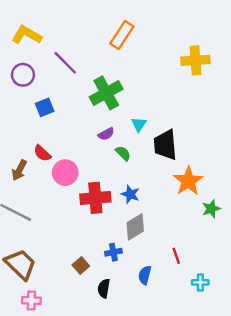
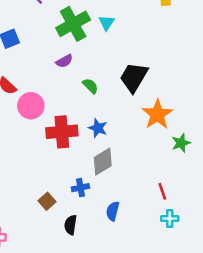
cyan triangle: (139, 124) -> (107, 23), moved
purple semicircle: (106, 134) -> (64, 61), moved
black trapezoid: (165, 145) -> (134, 77), turned 36
red line: (176, 256) -> (162, 191), moved

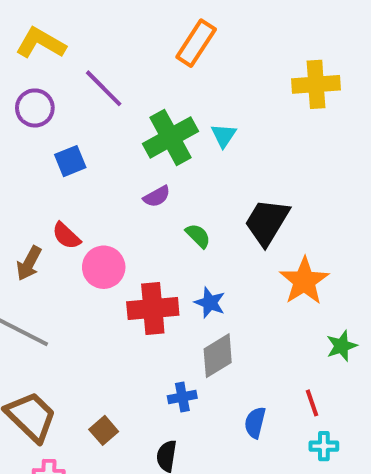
green star: (181, 143) -> (342, 346), moved
brown square: (47, 201) -> (104, 430), moved
blue semicircle: (113, 211) -> (255, 423), moved

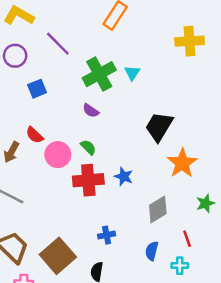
purple semicircle: (157, 196) -> (91, 111), turned 63
green semicircle: (198, 236) -> (88, 147), moved
gray diamond: (218, 356) -> (158, 209), moved
brown square: (104, 430) -> (58, 256), size x2.0
cyan cross: (324, 446) -> (180, 266), moved

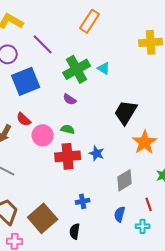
cyan triangle: (132, 73) -> (104, 68), turned -32
blue square: (37, 89) -> (26, 81), size x1.8
green semicircle: (88, 147) -> (68, 129), turned -32

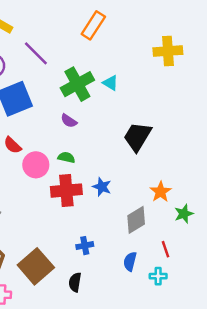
orange star: (145, 142) -> (161, 192), moved, size x0.7

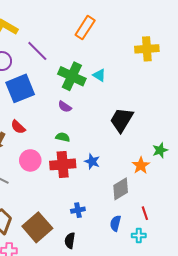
green cross: (77, 84) -> (72, 76), turned -36
pink circle: (36, 165) -> (30, 160), moved
green star: (184, 214) -> (160, 150), moved

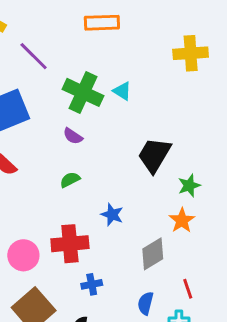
orange rectangle: (85, 28) -> (102, 23), turned 55
green semicircle: (63, 137) -> (70, 180), turned -40
green star: (160, 150) -> (189, 186), moved
pink circle: (30, 160) -> (23, 255), moved
red cross: (63, 164) -> (70, 244), moved

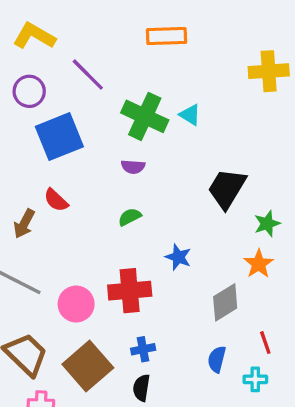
purple semicircle: (73, 136) -> (133, 167), turned -30
blue cross: (92, 284) -> (143, 349), moved

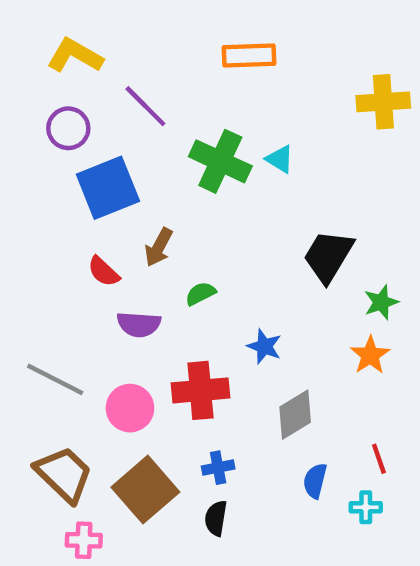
purple semicircle: (133, 167) -> (139, 324), moved, size x1.4
brown arrow: (24, 224) -> (159, 247), moved
gray diamond: (225, 302) -> (295, 415), moved

